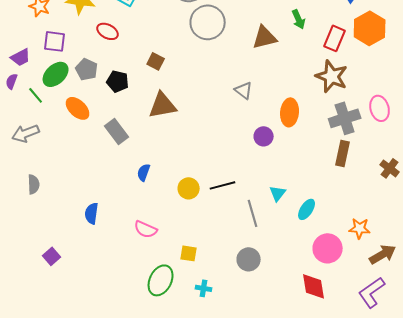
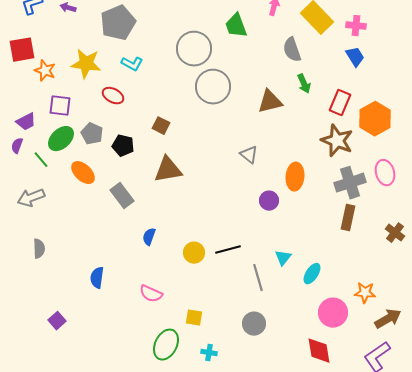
orange hexagon: (370, 28) -> (375, 119), moved

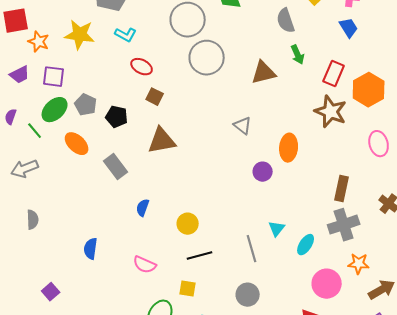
red ellipse: (113, 96) -> (142, 67), moved
purple trapezoid: (26, 122) -> (20, 75), moved
gray cross: (350, 183) -> (344, 225), moved
black line: (228, 250) -> (200, 256), moved

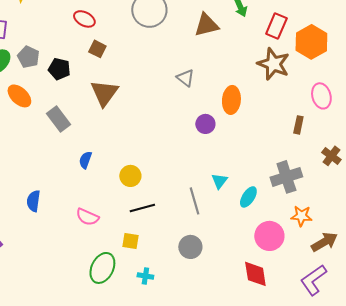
brown triangle: (162, 141) -> (104, 93), turned -44
brown rectangle: (342, 189) -> (298, 125), moved, size x0.7

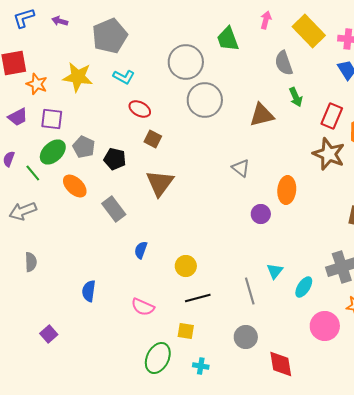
red diamond: (255, 274) -> (281, 364), moved

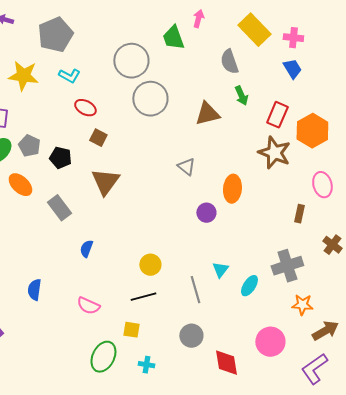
pink arrow: (266, 20) -> (198, 19), moved
yellow circle: (186, 266) -> (150, 265), moved
pink circle: (325, 326) -> (270, 342), moved

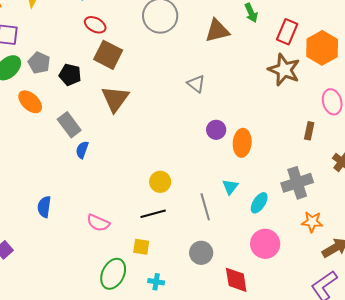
brown square: (98, 138) -> (108, 55), size x1.6
orange ellipse: (232, 189) -> (242, 143), moved
blue semicircle: (86, 249) -> (82, 150), moved
pink circle: (270, 342) -> (265, 244), moved

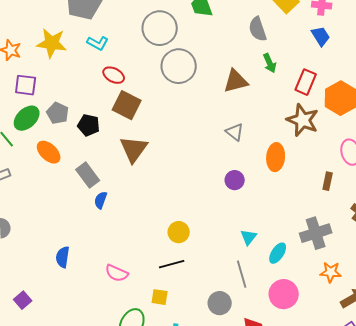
gray triangle: (196, 84) -> (235, 132), moved
orange ellipse: (242, 143) -> (276, 157), moved
gray line: (205, 207) -> (242, 274), moved

